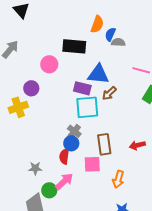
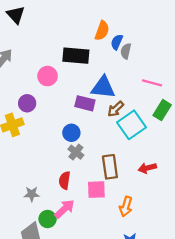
gray semicircle: (118, 42) -> (126, 51), turned -80
cyan square: (87, 107) -> (132, 125), moved, turned -30
blue circle: (71, 143) -> (71, 133), moved

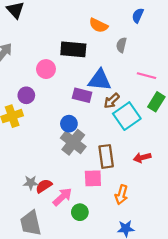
orange semicircle: (102, 31) -> (98, 25), turned 96
blue semicircle: (117, 42) -> (138, 16), moved
gray cross: (76, 152) -> (73, 142), size x1.6
red semicircle: (65, 180) -> (44, 186), moved, turned 49
green circle: (48, 219) -> (80, 212), moved

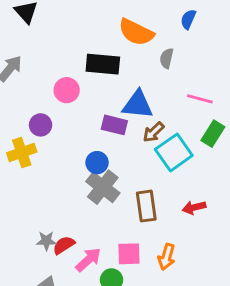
orange semicircle: (98, 25) -> (136, 32), size x1.4
pink square: (93, 178) -> (129, 254), moved

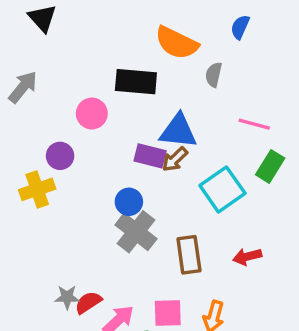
brown arrow: (154, 132) -> (175, 159), moved

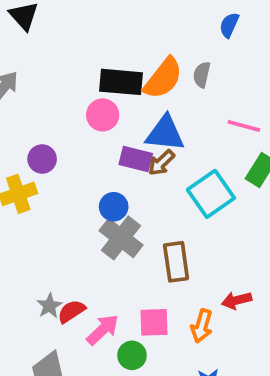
orange semicircle: (177, 43) -> (163, 78), moved, turned -78
pink circle: (92, 114) -> (103, 115), moved
red arrow: (247, 257) -> (237, 300), moved
gray star: (67, 297) -> (49, 306), turned -30

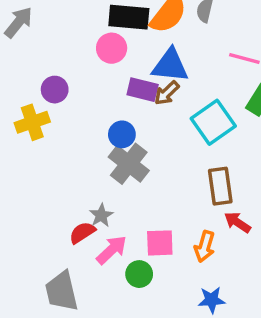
brown rectangle: (176, 262) -> (220, 186), moved
red arrow: (237, 300) -> (237, 222), turned 48
gray star: (49, 306) -> (101, 215), moved

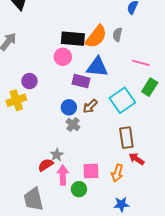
brown arrow: (167, 93) -> (90, 106), moved
gray cross: (129, 164) -> (73, 124), size x0.6
pink arrow: (112, 250) -> (63, 175), turned -48

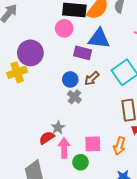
purple circle: (29, 81) -> (30, 53), size x1.6

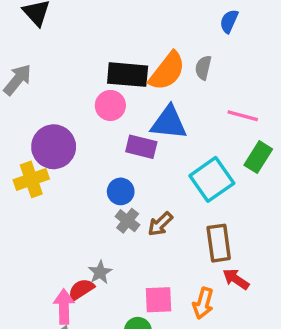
brown arrow: (92, 78) -> (160, 224), moved
pink arrow: (64, 148) -> (64, 307), moved

